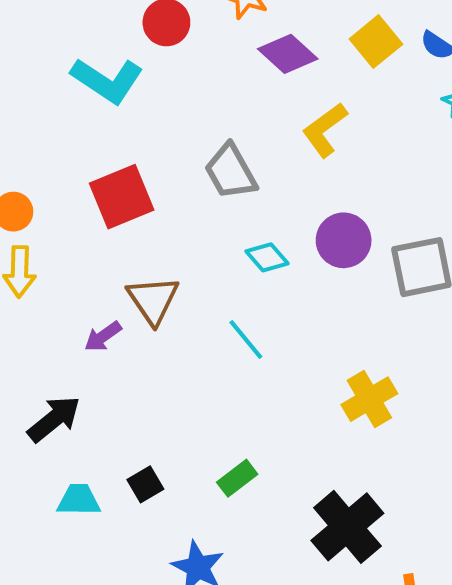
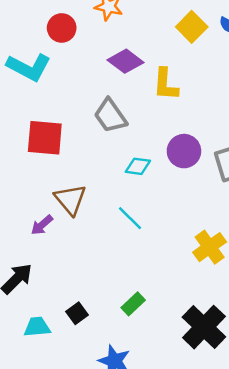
purple diamond: (288, 54) -> (125, 61), moved
yellow L-shape: (325, 130) -> (166, 84), turned -44
red square: (122, 197) -> (45, 138), turned 33
cyan diamond: (267, 257) -> (138, 166), turned -35

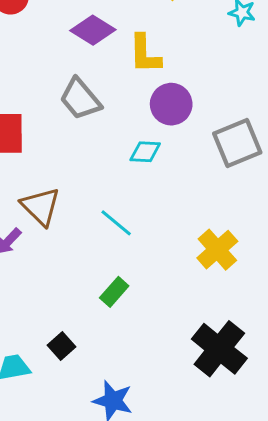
purple circle: (184, 151) -> (171, 104), moved
cyan diamond: (138, 166) -> (145, 152), moved
green rectangle: (133, 304) -> (114, 292), moved

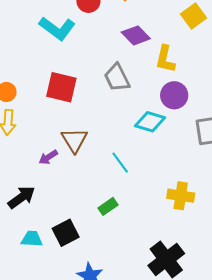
cyan diamond: (145, 152) -> (150, 122), size x1.4
yellow cross: (217, 250) -> (181, 196), turned 36
black square: (61, 346) -> (66, 233), size x1.5

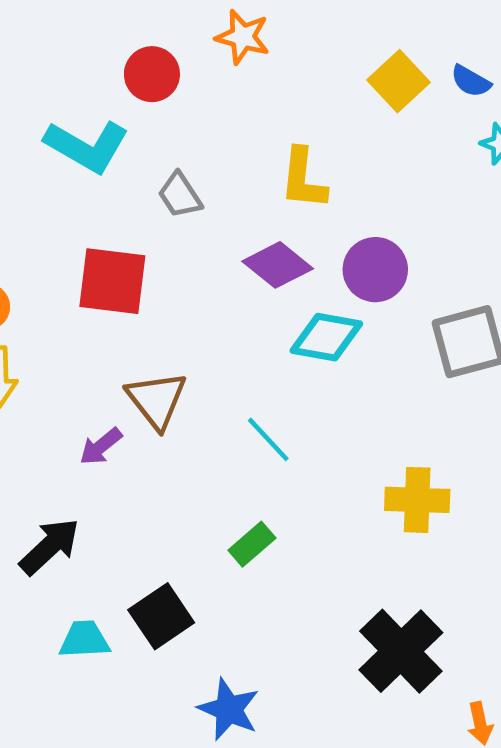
purple diamond: (136, 35) -> (278, 265), moved
yellow L-shape: (165, 59) -> (303, 179), moved
gray trapezoid: (117, 78) -> (180, 195), moved, size x0.7

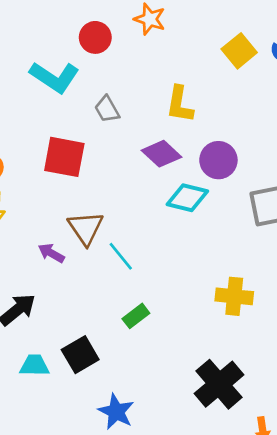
cyan line: (268, 439) -> (121, 256), moved
purple arrow: (101, 446) -> (51, 253), turned 65

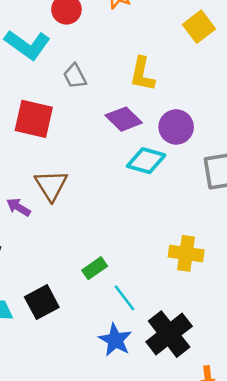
cyan line: (121, 256) -> (125, 298), moved
blue star: (116, 412) -> (115, 340), moved

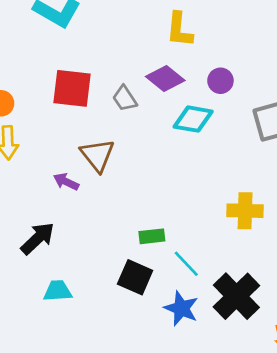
gray trapezoid: (75, 76) -> (125, 98), moved
purple circle: (176, 127) -> (220, 81), size x0.7
green rectangle: (95, 268) -> (152, 236), turned 35
black square: (42, 302) -> (135, 277), moved, turned -32

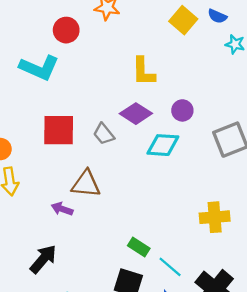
brown triangle: (97, 155) -> (86, 184), turned -40
green rectangle: (152, 236) -> (139, 247), turned 45

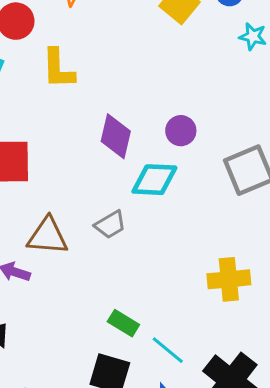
yellow L-shape: (143, 71) -> (58, 69), moved
purple diamond: (136, 114) -> (116, 136), turned 72
gray trapezoid: (104, 134) -> (110, 225), moved, turned -80

